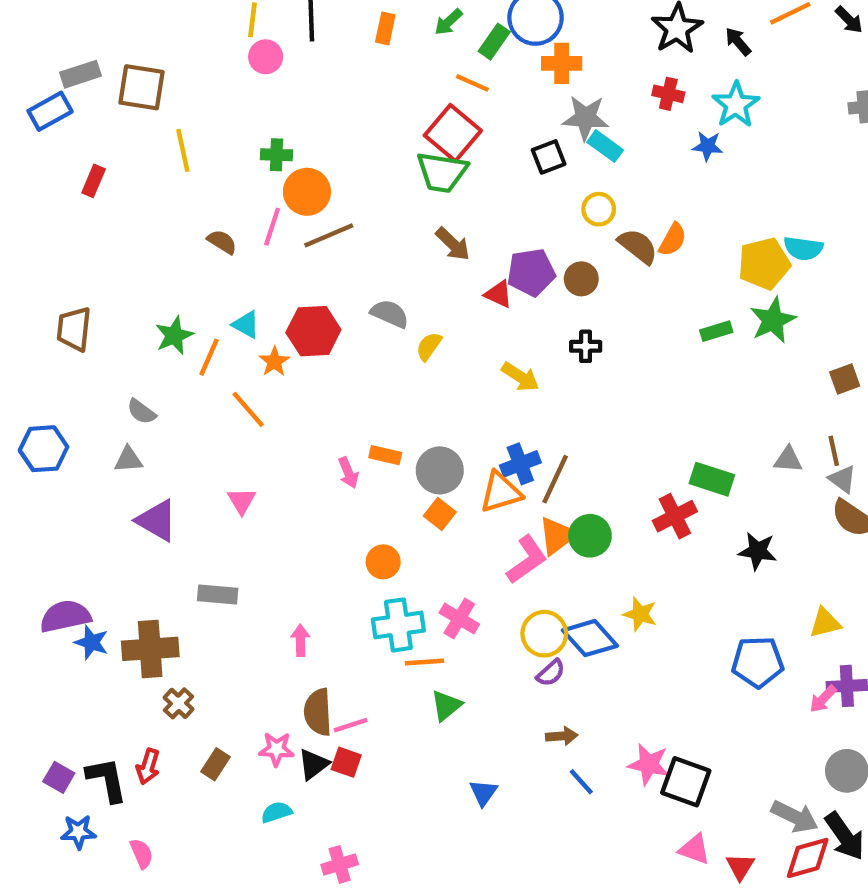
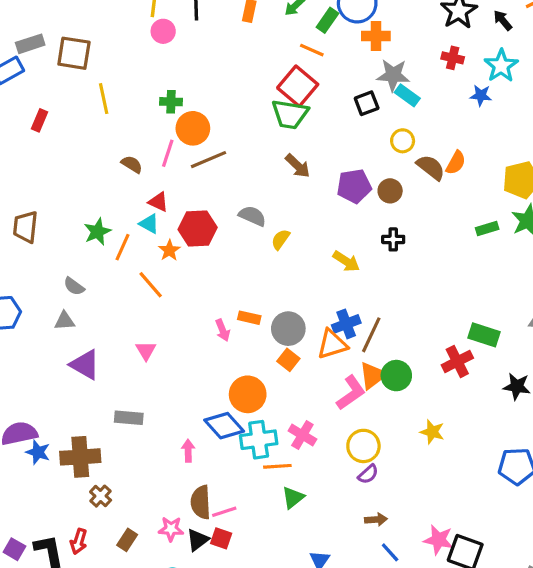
red triangle: (499, 294) -> (158, 202), moved
orange circle: (383, 562) -> (248, 394), size x1.5
blue diamond: (590, 638) -> (224, 426), moved

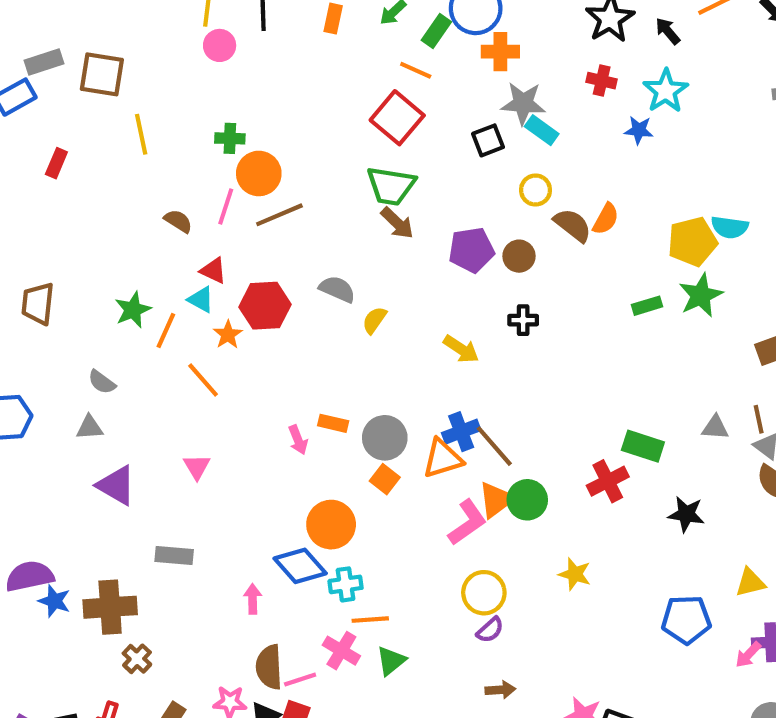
green trapezoid: (290, 114) -> (391, 186), moved
brown line: (371, 335) -> (494, 446), turned -66
pink cross: (302, 435) -> (341, 651), moved
cyan cross: (259, 440) -> (346, 584), size x0.7

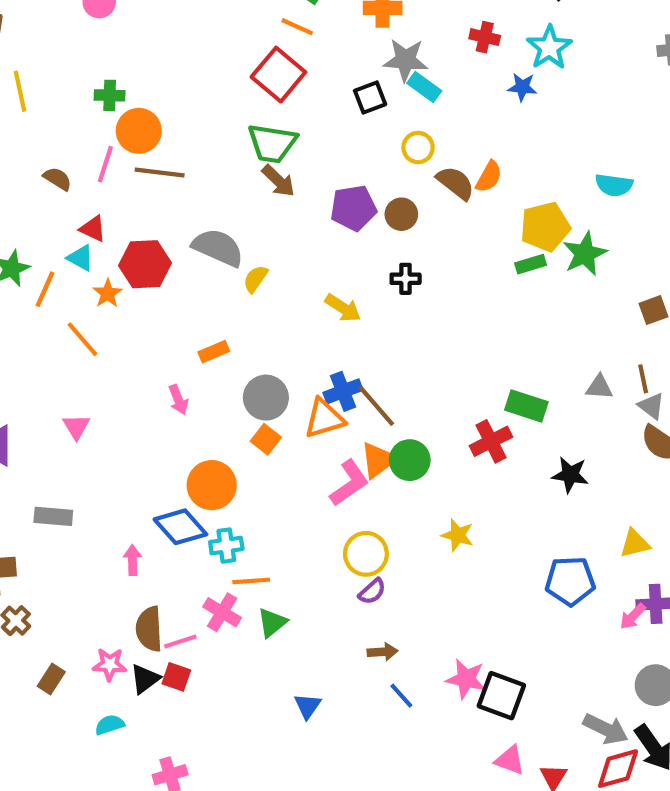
brown line: (279, 215) -> (160, 173), turned 30
yellow pentagon: (692, 242) -> (545, 227), moved
gray semicircle: (337, 289) -> (218, 248), size x1.4
orange rectangle: (333, 423) -> (214, 352), moved, turned -36

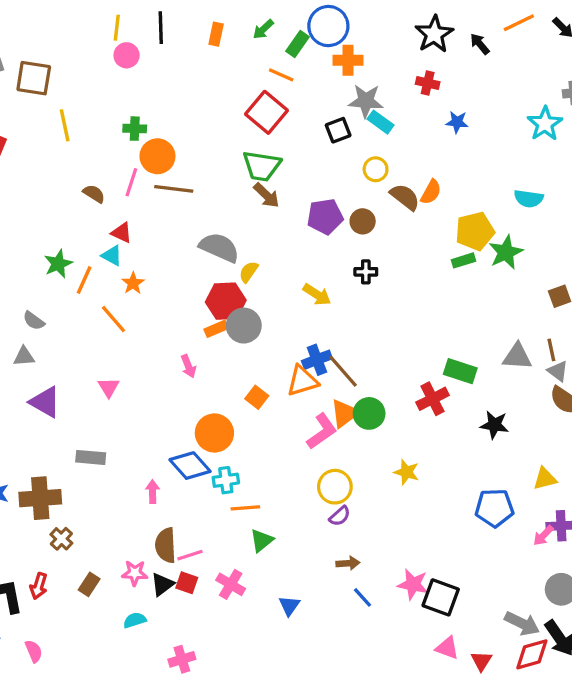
cyan star: (549, 47) -> (545, 124), moved
red hexagon: (145, 264) -> (226, 301), moved
gray triangle: (599, 387) -> (517, 356), size x1.4
gray circle: (266, 398) -> (244, 326), moved
pink cross: (222, 612) -> (231, 584), moved

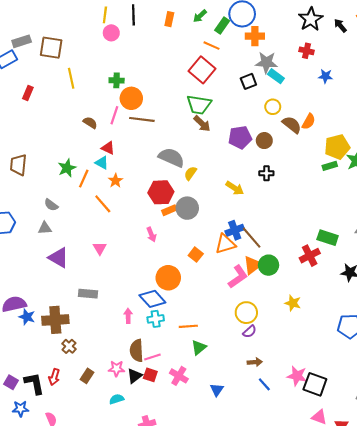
red hexagon: (226, 301) -> (161, 192), moved
cyan cross: (226, 480) -> (156, 319), moved

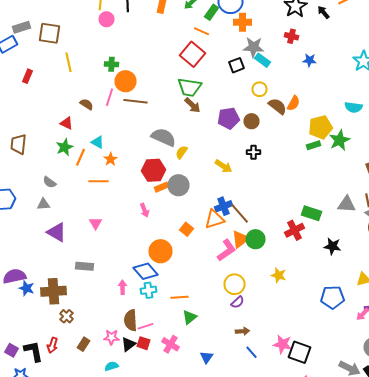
red triangle: (108, 148) -> (66, 123), moved
orange line: (103, 204) -> (98, 181), turned -48

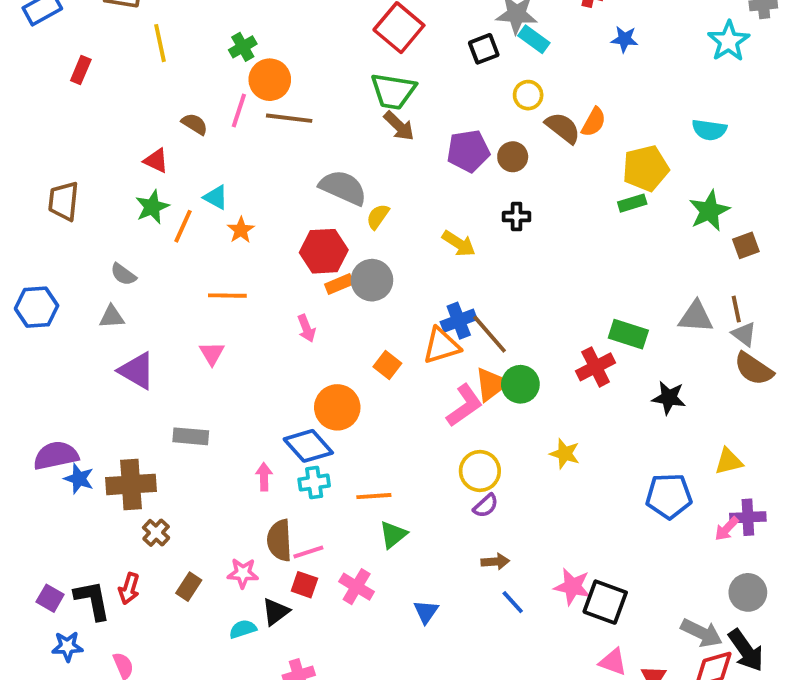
green cross: (112, 64) -> (243, 47), turned -32
green star: (340, 140) -> (709, 211), moved
orange line: (98, 181) -> (227, 296), moved
black triangle: (128, 344) -> (276, 612), moved

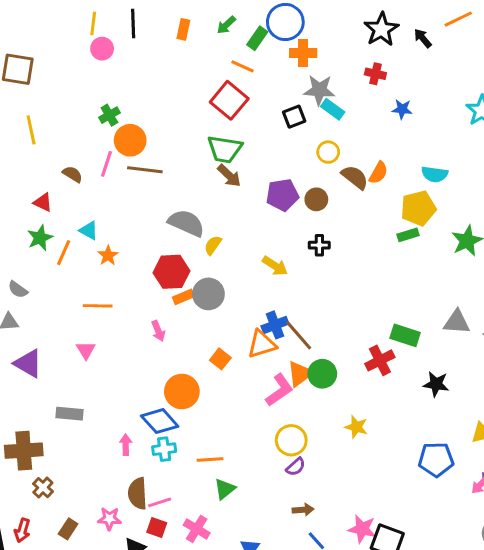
yellow line: (160, 43) -> (31, 130), moved
cyan semicircle: (709, 130) -> (435, 174), moved

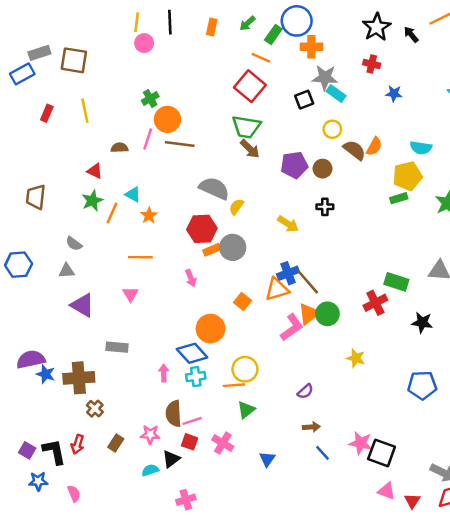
brown semicircle: (72, 174) -> (119, 148), turned -35
yellow circle: (291, 440) -> (245, 369), moved

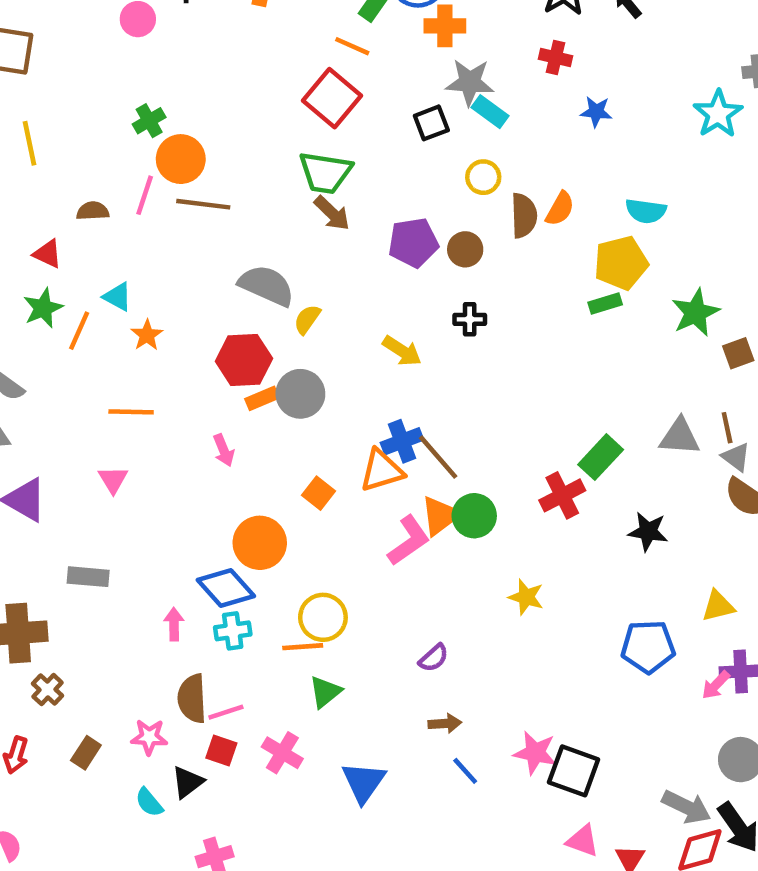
brown semicircle: (354, 150) -> (524, 215), turned 50
green rectangle: (396, 282) -> (601, 457), turned -65
blue triangle: (267, 459) -> (364, 782), size x1.5
cyan semicircle: (150, 470) -> (149, 802), turned -112

